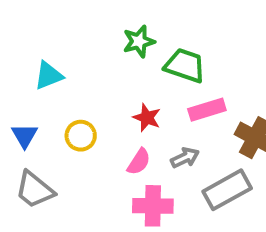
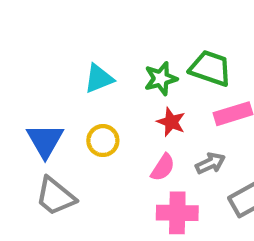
green star: (139, 41) -> (161, 79), moved
cyan triangle: (49, 76) -> (99, 79), moved
blue triangle: (25, 136) -> (45, 141), size x1.4

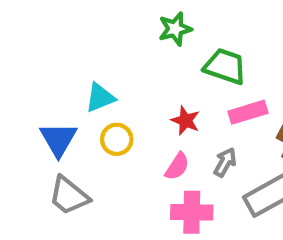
cyan triangle: (99, 79) -> (100, 98), moved
green star: (161, 79) -> (175, 29), moved
gray arrow: (210, 163) -> (225, 162), turned -36

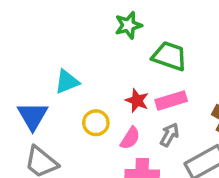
pink rectangle: (248, 112) -> (171, 101), moved
yellow circle: (117, 139) -> (96, 123), moved

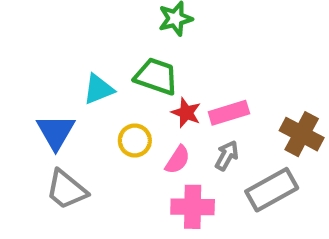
green trapezoid: (169, 56) -> (156, 76), moved

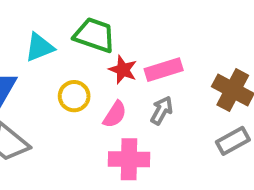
gray rectangle: (272, 190) -> (233, 141), moved, size x0.7

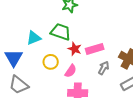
gray arrow: (162, 110) -> (104, 68), moved

